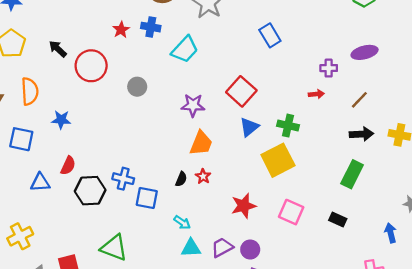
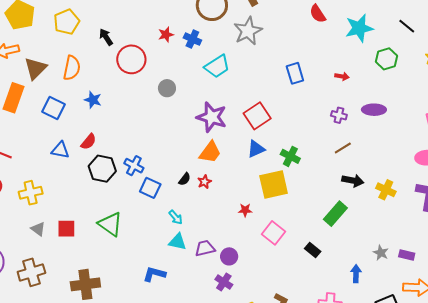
red arrow: (316, 94) -> (342, 76), moved
brown line: (359, 100) -> (343, 148), moved
purple star: (193, 105) -> (212, 117), size x1.4
red star: (244, 206) -> (245, 210), moved, size x0.6

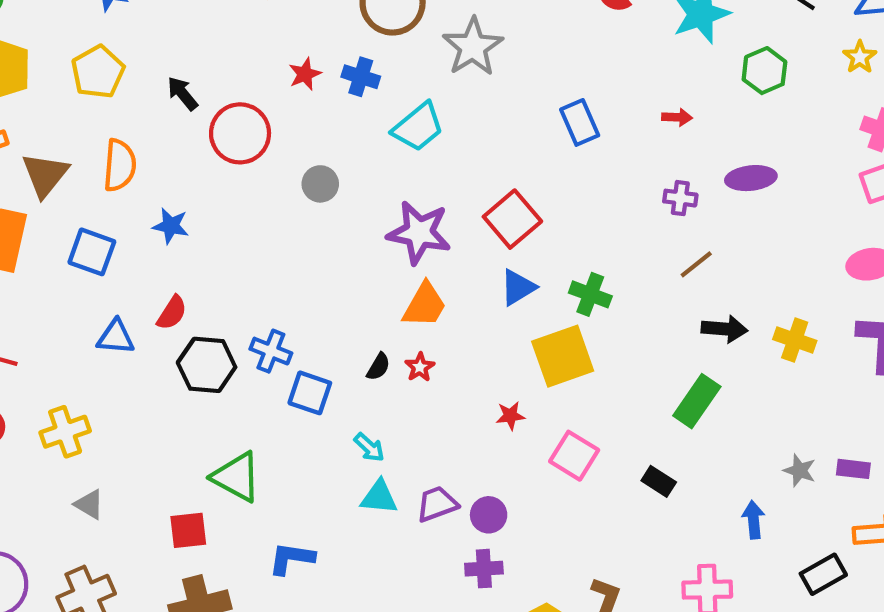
red square: (66, 229) -> (188, 530), moved
blue L-shape: (154, 274) -> (291, 558), moved
purple cross: (224, 282) -> (484, 569), turned -30

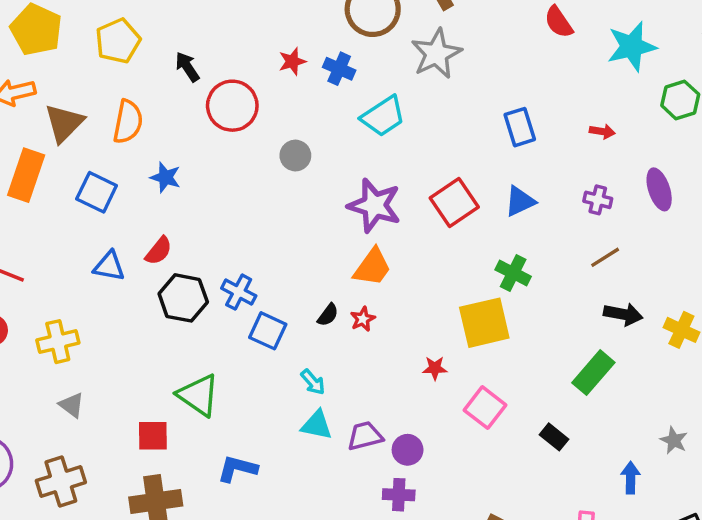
purple ellipse: (751, 178) -> (659, 189), turned 72
blue triangle: (518, 287) -> (520, 201), moved

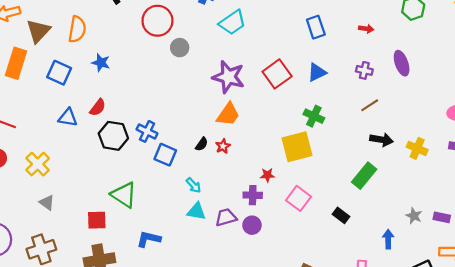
red circle: (232, 106) -> (157, 21), moved
yellow cross: (58, 342) -> (38, 164), turned -30
purple cross: (399, 495) -> (253, 195), moved

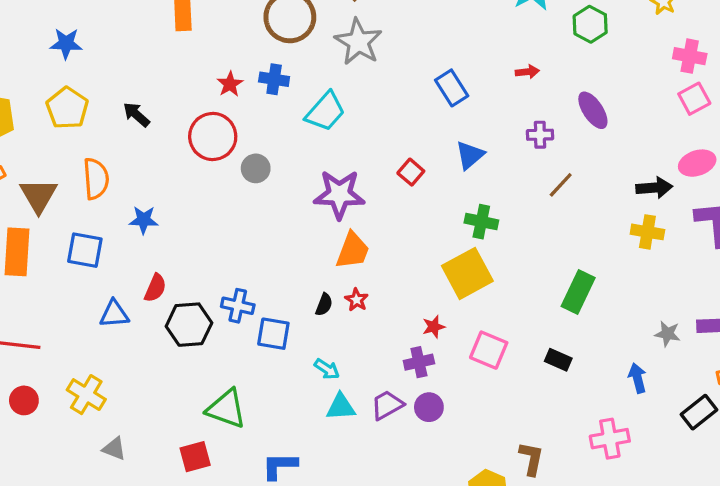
red square: (277, 74) -> (411, 172), size x0.6
black arrow: (381, 140) -> (654, 188), moved

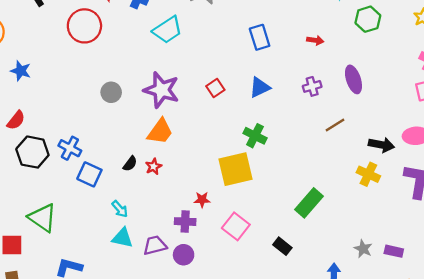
purple cross: (540, 135) -> (312, 86), turned -30
gray circle: (256, 168) -> (111, 92), moved
brown line: (561, 185) -> (335, 125), moved

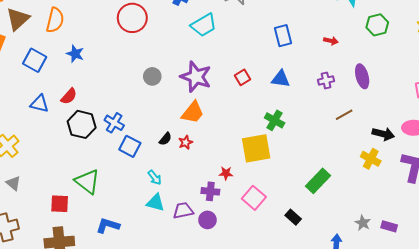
blue triangle: (260, 87) -> (281, 79), turned 30

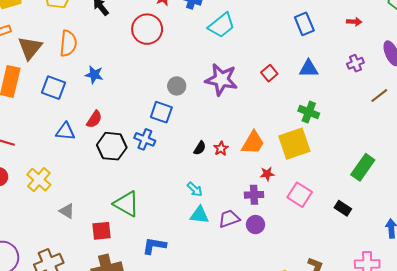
orange trapezoid: (193, 112) -> (253, 143), moved
blue square: (130, 146) -> (161, 112), moved
gray triangle: (13, 183) -> (67, 211), moved

